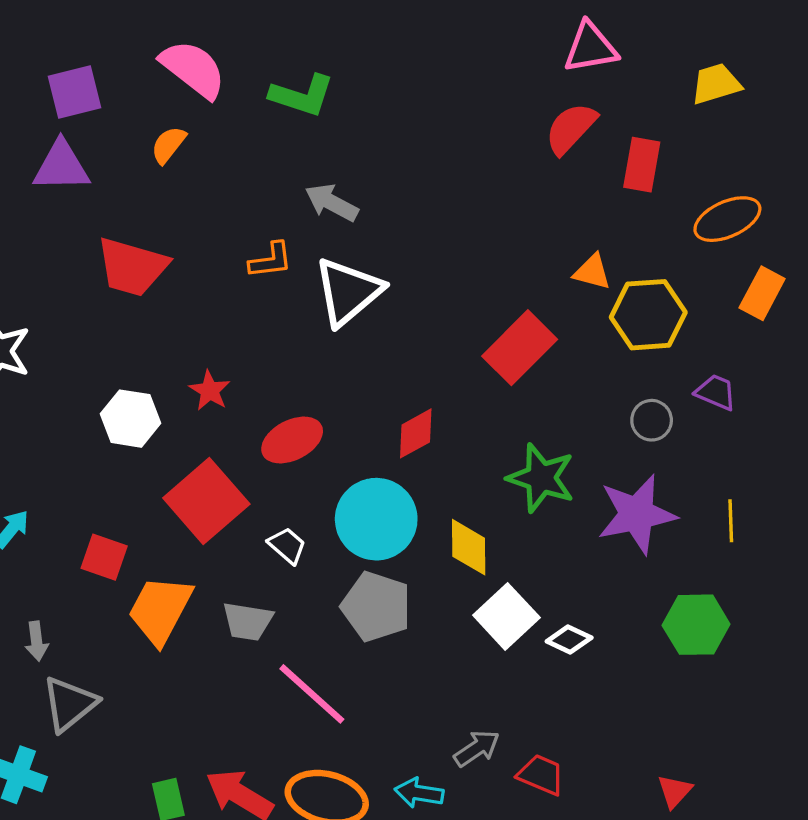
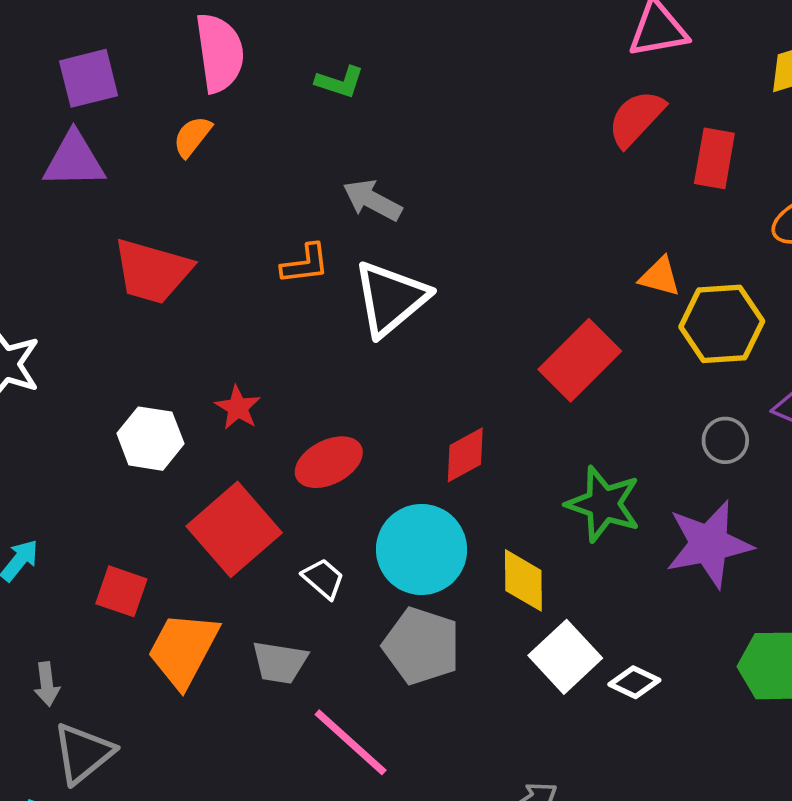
pink semicircle: (193, 69) -> (220, 53), turned 44
green L-shape: (302, 95) -> (340, 82), size x0.7

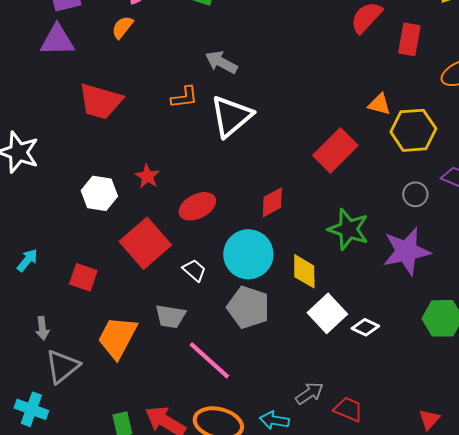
orange trapezoid: (183, 650) -> (117, 337), moved

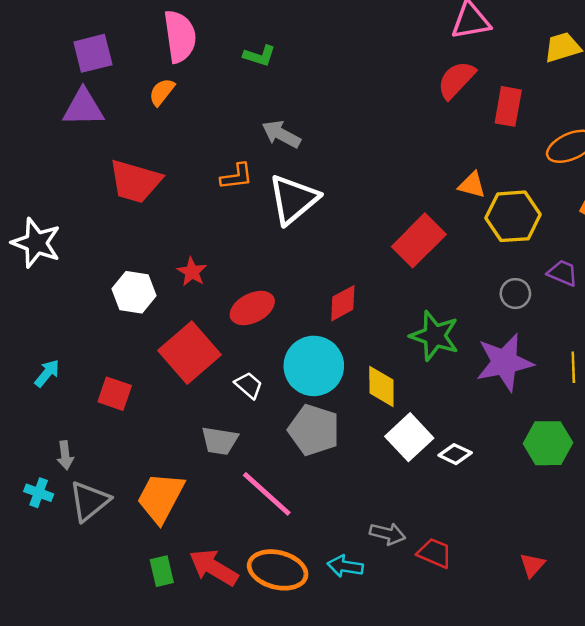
orange trapezoid: (117, 337) -> (161, 498), moved
gray arrow: (309, 393) -> (387, 534), turned 48
cyan cross: (31, 409) -> (39, 493), moved, size x0.7

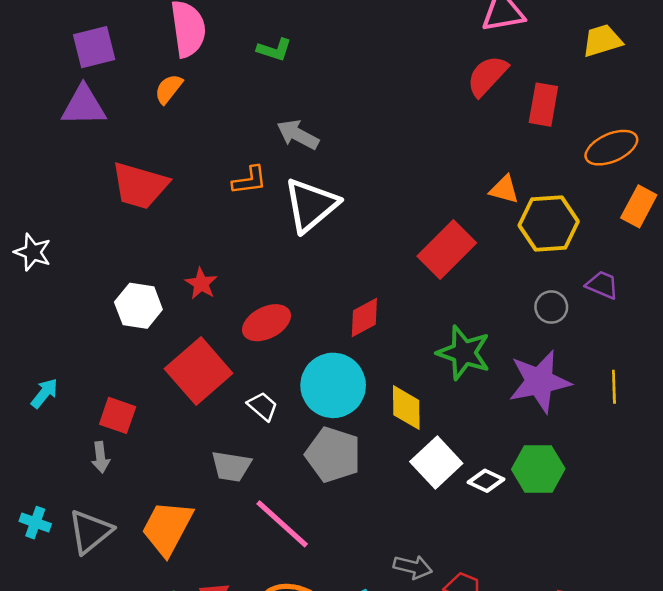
white star: (36, 243) -> (33, 252), size x0.7
green hexagon: (548, 443) -> (538, 469), moved
gray arrow: (65, 455) -> (101, 457), moved

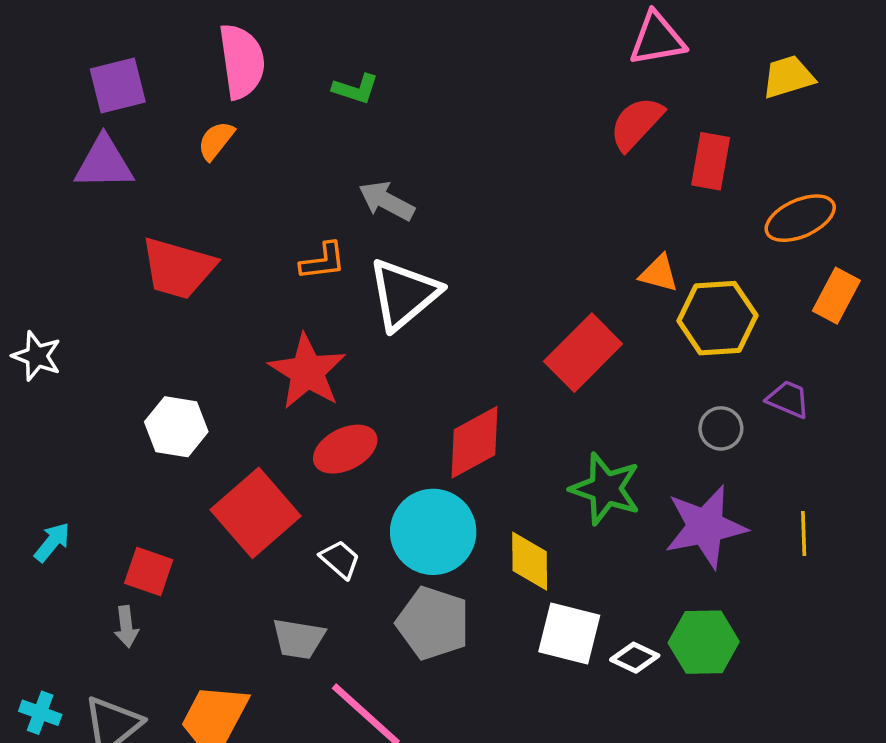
red star: (201, 284) -> (307, 372), moved, size x1.8
red diamond: (364, 317) -> (474, 442), size x1.4
white square: (436, 462) -> (569, 634), turned -33

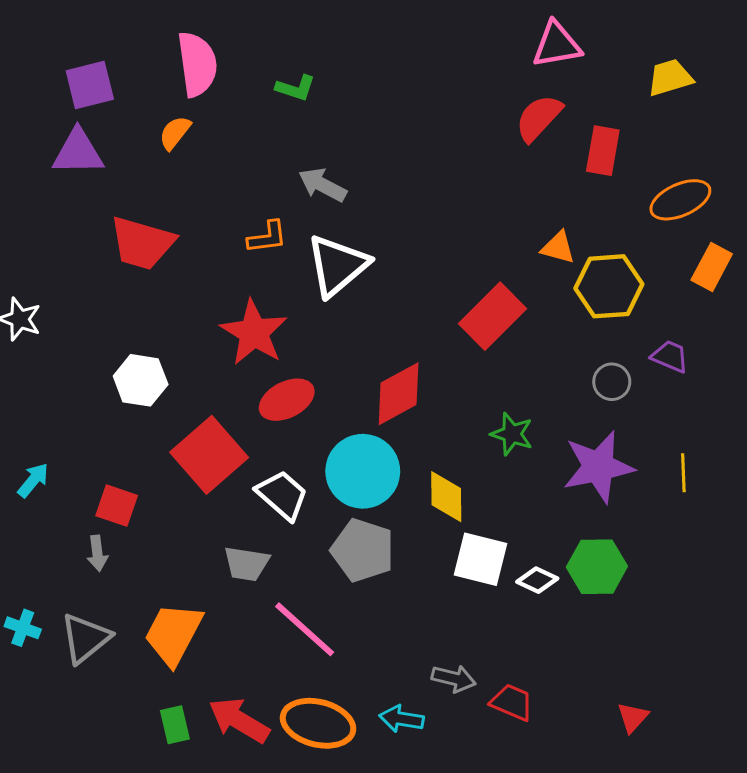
green star: (605, 489) -> (512, 434), size x0.7
white trapezoid: (340, 559) -> (282, 495), size x1.5

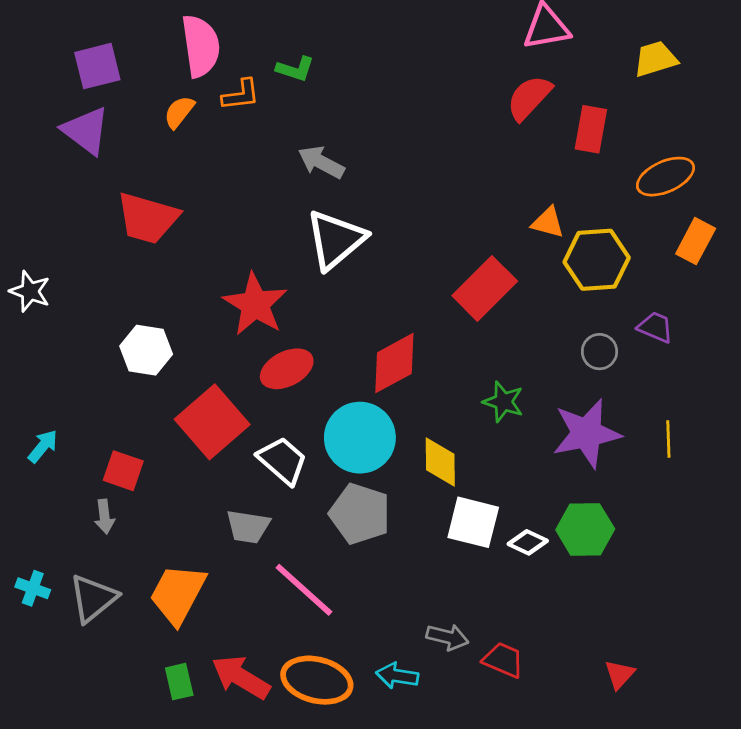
purple triangle: (78, 152) -> (86, 131), turned 38
orange L-shape: (267, 237) -> (241, 95), moved

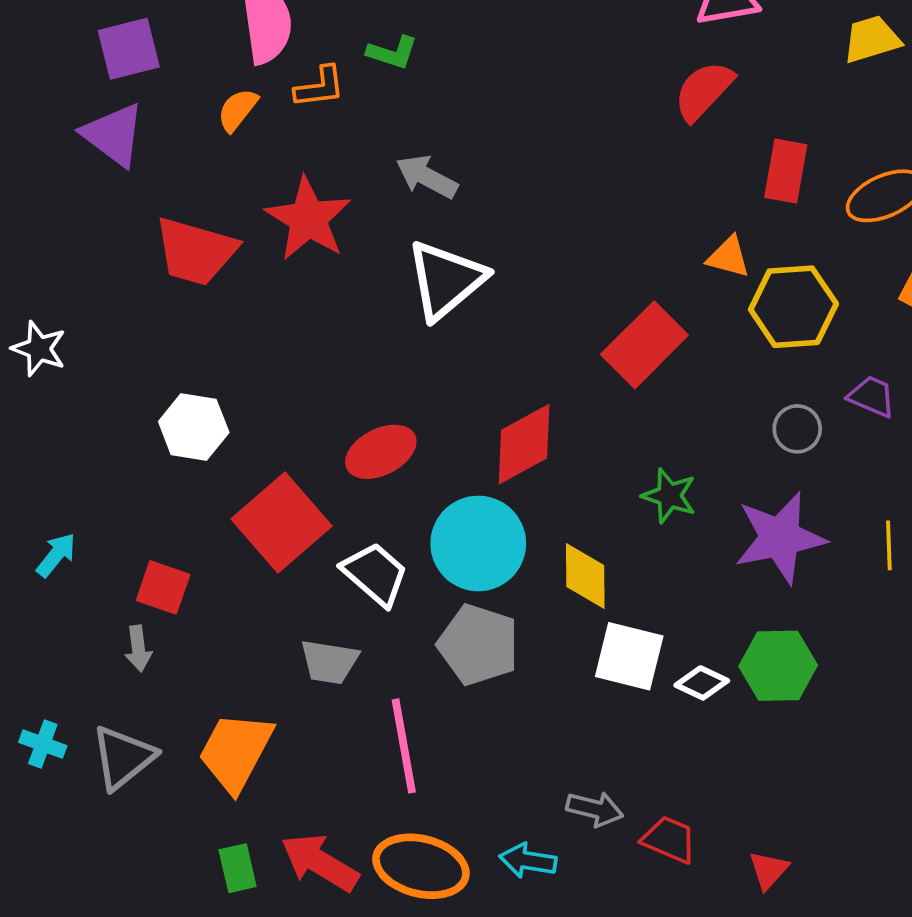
red rectangle: (591, 129) -> (786, 171), moved
red star: (255, 304) -> (308, 219), moved
pink line: (304, 590) -> (404, 746), turned 38
red triangle: (620, 674) -> (769, 870), moved

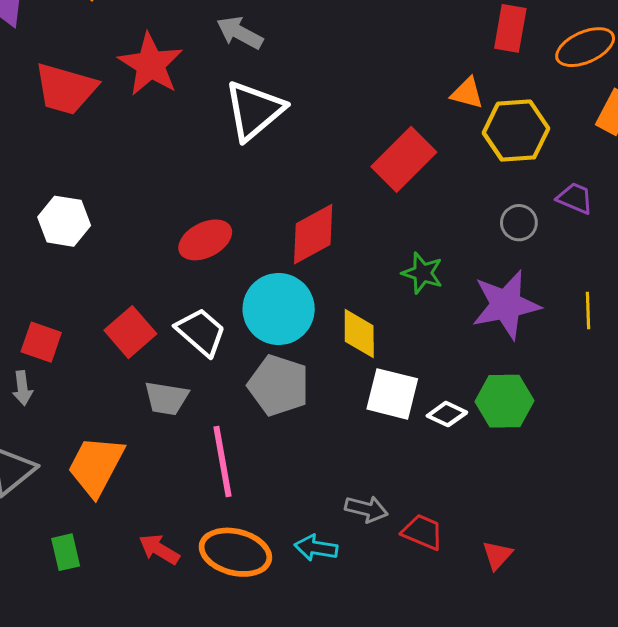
red square: (282, 522) -> (130, 332), moved, size x0.7
red arrow: (320, 862) -> (159, 549), size x0.7
green rectangle: (238, 868) -> (66, 552), moved

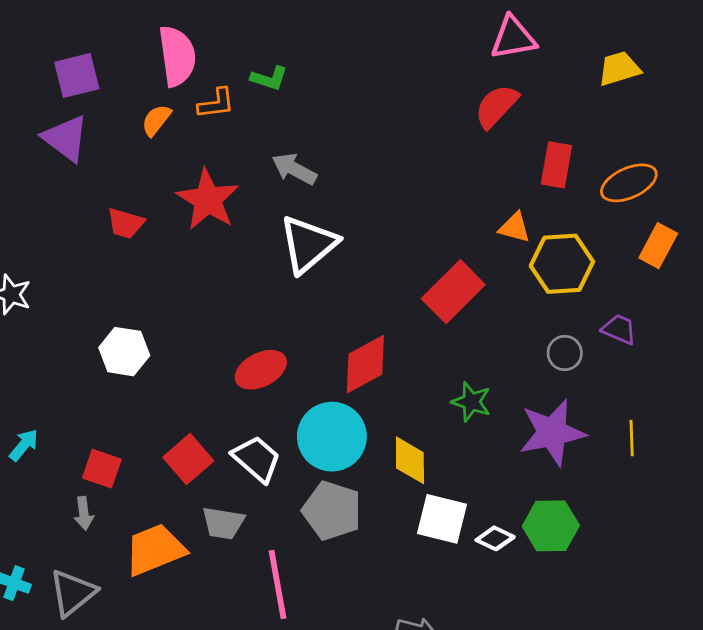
red trapezoid: (66, 89) -> (126, 223), size x0.6
orange trapezoid: (96, 466) -> (155, 550), moved, turned 40

